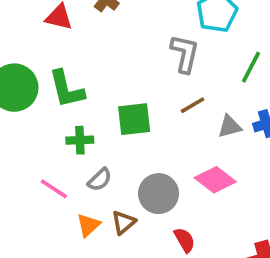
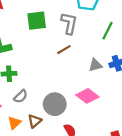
brown line: (193, 105) -> (64, 50), moved
green square: (134, 119) -> (37, 21), moved

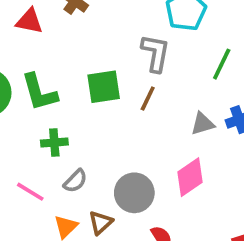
green square: (37, 21) -> (104, 87), moved
brown line: (64, 50) -> (148, 98), turned -32
pink diamond: (87, 96) -> (190, 177), turned -70

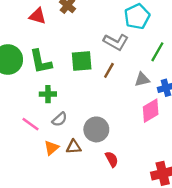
gray L-shape: (155, 53) -> (116, 42), turned 105
gray triangle: (203, 124) -> (142, 79), moved
pink diamond: (190, 177) -> (151, 111), moved
brown triangle: (101, 223) -> (74, 147), turned 35

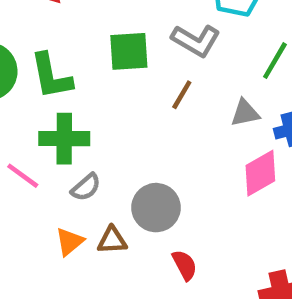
green square: (82, 61) -> (129, 51), moved
green cross: (48, 94) -> (64, 139), size x1.5
pink line: (31, 124) -> (23, 176), moved

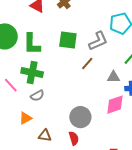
gray L-shape: (196, 40) -> (98, 41), turned -65
gray circle: (156, 208) -> (80, 117), moved
brown triangle: (112, 240) -> (45, 135), moved

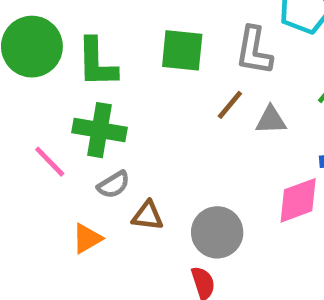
gray L-shape: (98, 41) -> (254, 51), turned 125
gray triangle: (113, 77) -> (271, 120), moved
brown triangle: (45, 135) -> (148, 216), moved

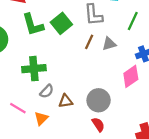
green square: (182, 50) -> (61, 23), turned -30
green L-shape: (97, 63) -> (33, 25), moved
pink line: (50, 162) -> (18, 108), moved

